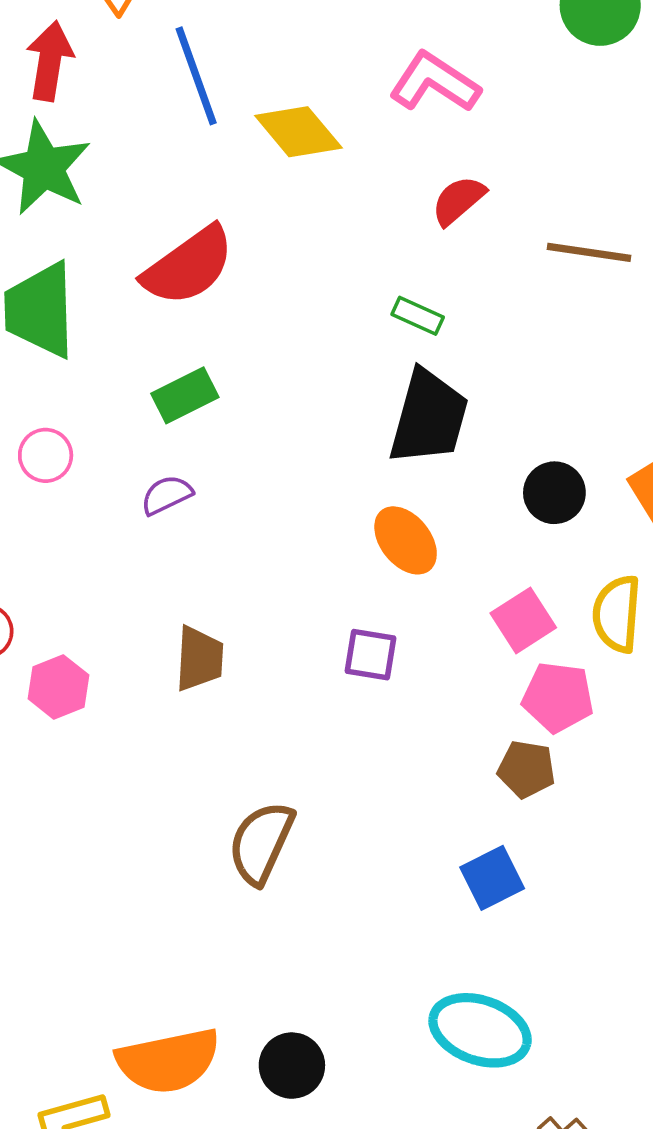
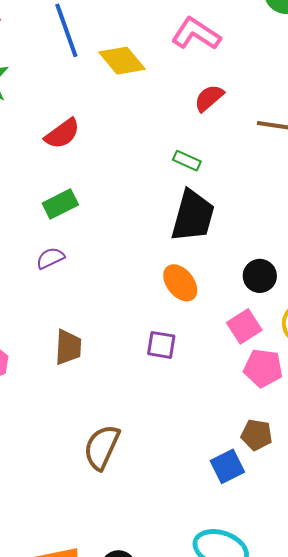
red semicircle: (188, 266) -> (62, 134), size x0.7
black circle: (554, 493) -> (260, 276), moved
brown pentagon: (526, 769) -> (257, 435), moved

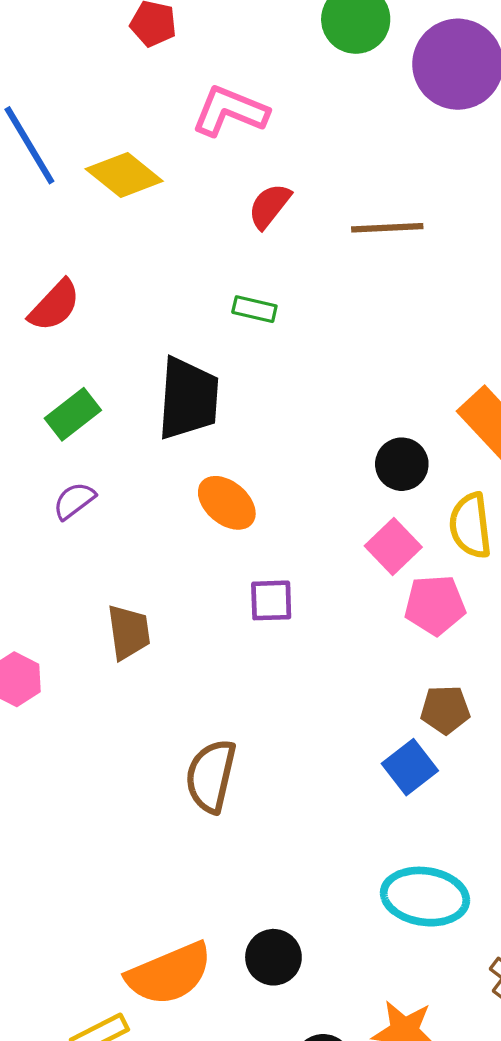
black trapezoid: (193, 216) -> (188, 399), moved
orange ellipse: (180, 283) -> (227, 503), moved

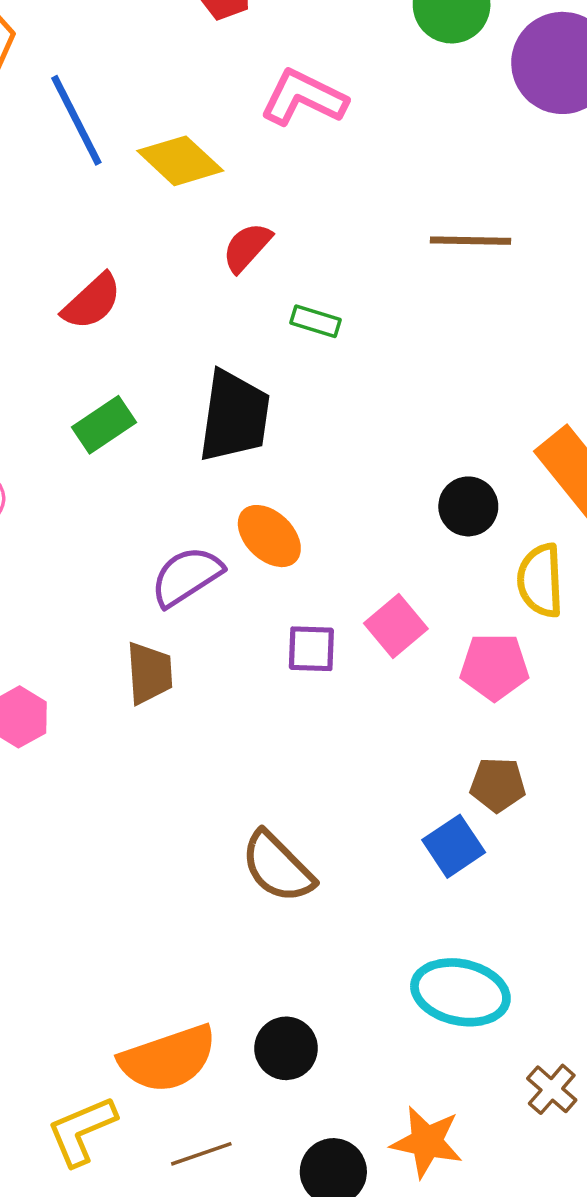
red semicircle: (269, 206) -> (247, 247), moved
purple semicircle: (74, 501) -> (187, 576), moved, size x1.5
pink square: (393, 547) -> (396, 626), moved
brown semicircle: (211, 776) -> (278, 867), moved, turned -62

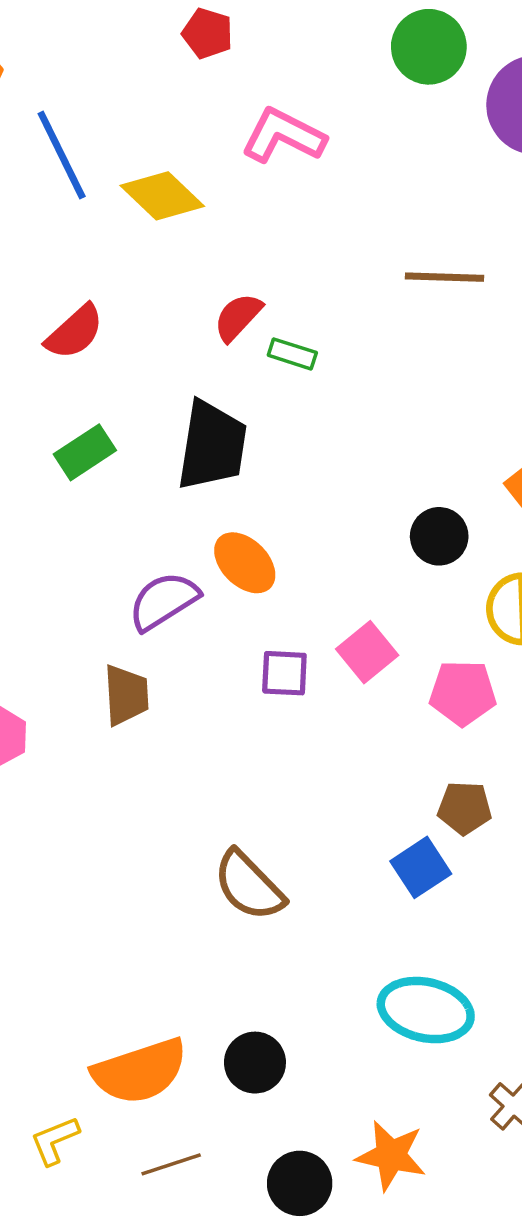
red semicircle: (247, 247) -> (238, 317), moved
yellow L-shape: (82, 1131) -> (55, 1140), size x0.7

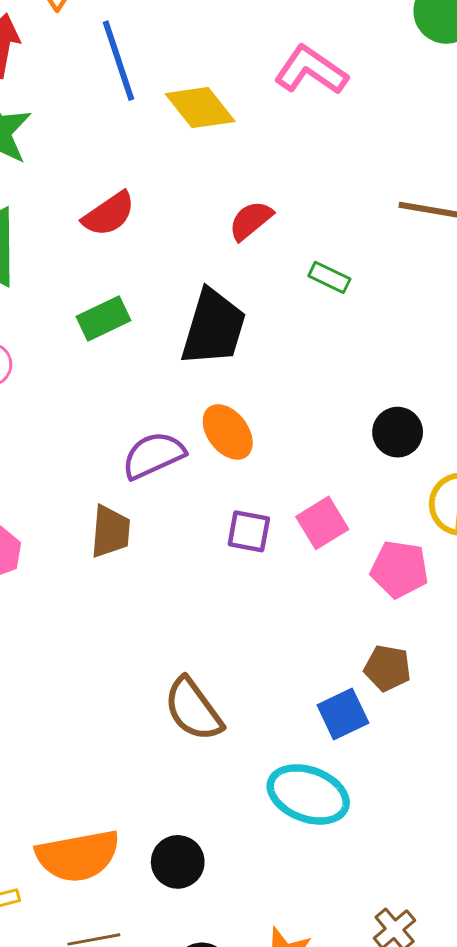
green rectangle: (292, 354) -> (329, 277), moved
cyan ellipse: (426, 1010) -> (308, 794), moved

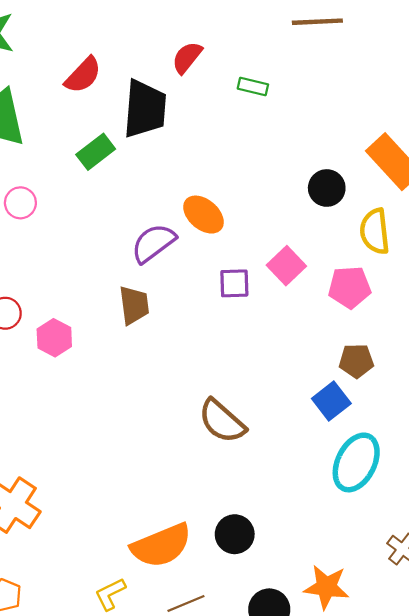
black trapezoid: (213, 328) -> (145, 109), moved
cyan ellipse: (308, 794) -> (356, 462), moved, turned -72

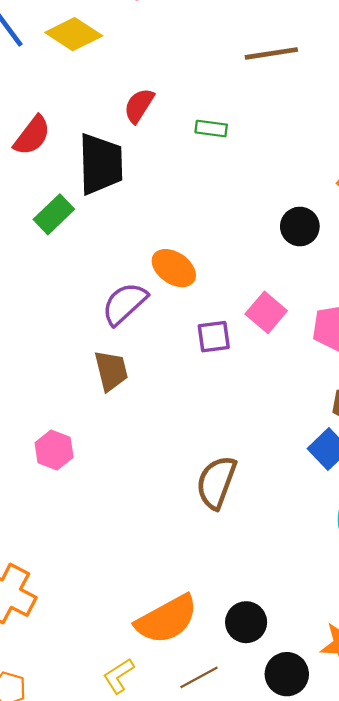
pink hexagon: (54, 338) -> (54, 450), moved
brown semicircle: (222, 421) -> (216, 482), turned 75
black circle: (235, 534) -> (246, 622), moved

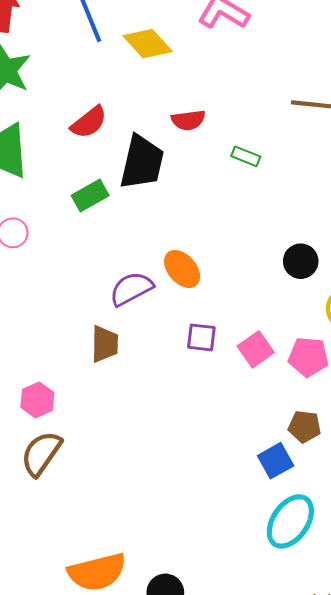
red semicircle: (139, 106) -> (188, 120), turned -144
pink square: (266, 312) -> (256, 349), moved
brown semicircle: (216, 482) -> (41, 454), moved

